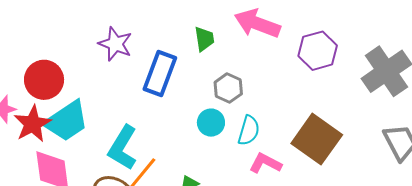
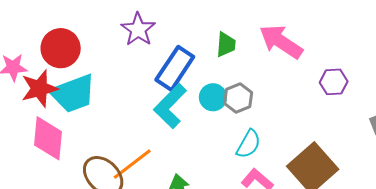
purple hexagon: (318, 51) -> (334, 82), size x0.7
cyan circle: (211, 123) -> (213, 97), moved
cyan L-shape: (123, 148) -> (170, 106), moved

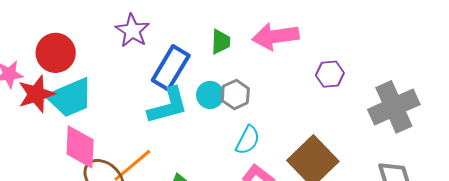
pink arrow: (281, 42) -> (275, 36), turned -39
cyan L-shape: (170, 106) -> (168, 106), turned -147
pink diamond: (48, 138) -> (80, 147), moved

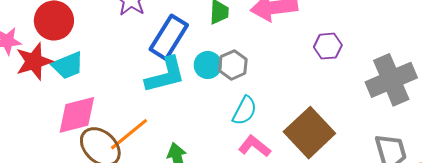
cyan trapezoid: (70, 98) -> (68, 65), size x0.7
pink diamond: (80, 147) -> (77, 115), turned 72

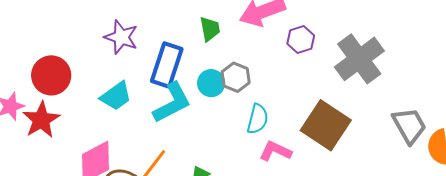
purple hexagon: (328, 46) -> (301, 40), moved
cyan trapezoid: (68, 65) -> (116, 96), moved
gray cross: (391, 80) -> (359, 59), moved

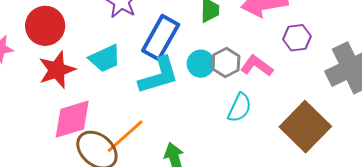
red star: (41, 120) -> (57, 70), moved
pink L-shape: (275, 151) -> (257, 66), moved

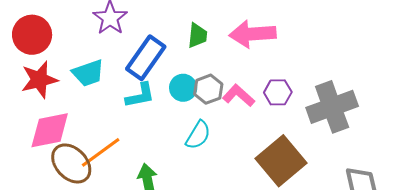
purple hexagon: (297, 38) -> (278, 92), moved
cyan L-shape: (159, 76) -> (140, 95), size x0.7
cyan semicircle: (240, 108) -> (198, 135), moved

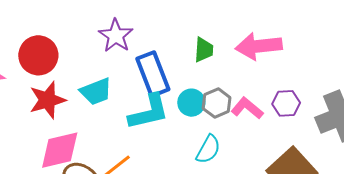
blue rectangle: (146, 58) -> (153, 74), turned -54
cyan L-shape: (140, 95) -> (149, 112), size x1.4

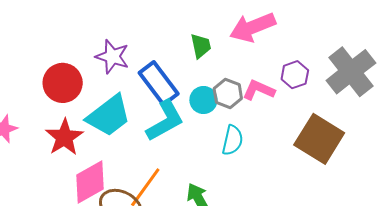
red circle: (38, 55) -> (63, 83), moved
cyan trapezoid: (96, 92) -> (109, 116), size x1.4

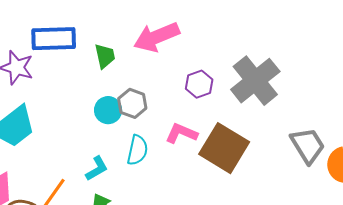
blue rectangle: (159, 83) -> (54, 39), moved, turned -54
pink L-shape: (259, 90) -> (181, 133), moved
cyan L-shape: (165, 121) -> (97, 169), moved, size x0.6

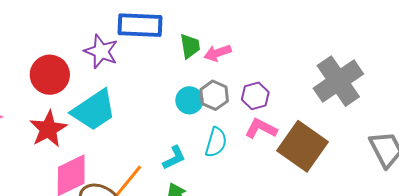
pink arrow: (157, 37) -> (218, 53), moved, size x0.6
purple hexagon: (199, 84) -> (255, 96), moved

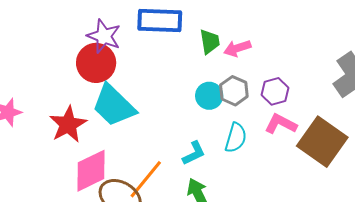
purple star: (101, 51) -> (104, 36), moved
red circle: (50, 75) -> (96, 63), moved
cyan trapezoid: (94, 110) -> (114, 106), turned 78

